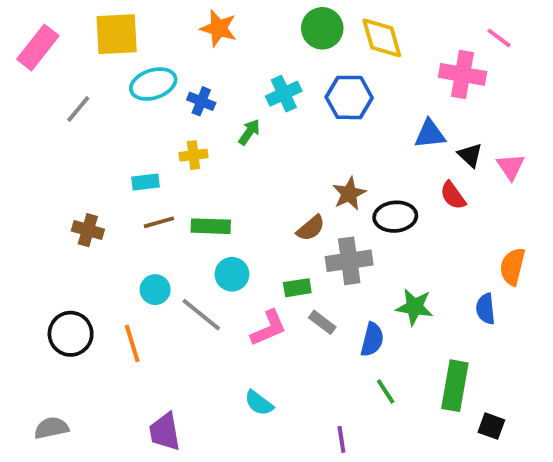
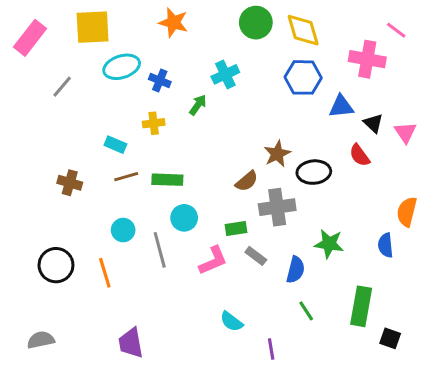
blue hexagon: (349, 97) -> (303, 77), moved
cyan rectangle: (146, 182) -> (115, 145), turned 30
gray line: (201, 315) -> (160, 250), turned 36
cyan semicircle: (259, 403) -> (231, 322), moved

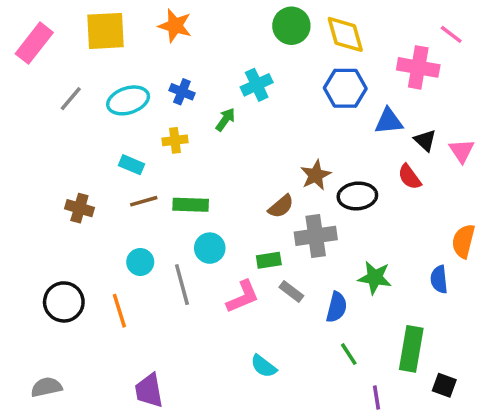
orange star: (173, 23) -> (175, 26), moved
cyan ellipse: (122, 67) -> (128, 100), moved
purple line: (271, 349) -> (377, 397), moved

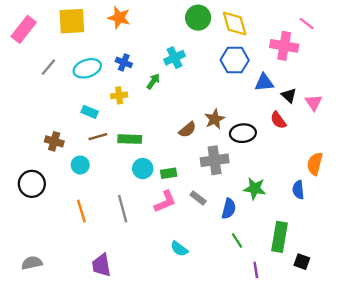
brown semicircle: (281, 206) -> (187, 130), moved
green rectangle: (269, 260) -> (169, 173), moved
cyan circle: (140, 262) -> (80, 165), moved
gray line: (182, 285) -> (123, 209), moved
black circle: (64, 302) -> (32, 184), moved

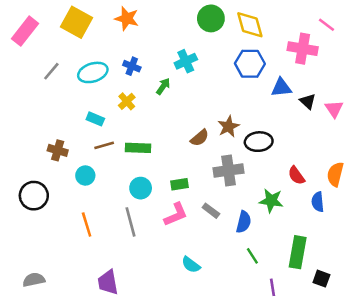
yellow square: (72, 21) -> (77, 22), turned 32
yellow cross: (119, 95) -> (127, 101), turned -35
red semicircle: (278, 120) -> (296, 175), moved
cyan circle: (143, 169) -> (141, 188), moved

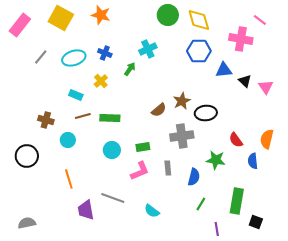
gray rectangle: (211, 211) -> (168, 168), turned 48
gray line: (131, 222) -> (113, 198), moved, turned -55
green line: (252, 256) -> (201, 204), turned 64
purple trapezoid: (108, 282) -> (86, 210), moved

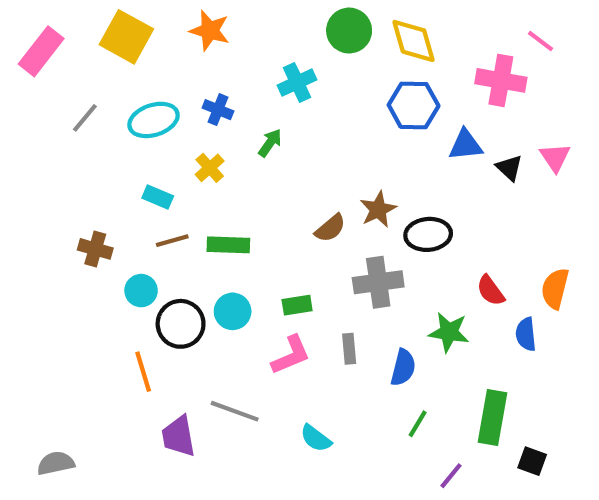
cyan cross: (148, 49) -> (297, 83), moved
pink triangle: (266, 87) -> (555, 157), moved
black circle: (27, 156) -> (181, 324), moved
purple line: (217, 229) -> (451, 476), turned 48

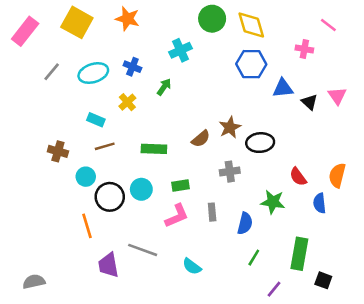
pink cross: (501, 80) -> (304, 49), size x0.6
green rectangle: (228, 245) -> (154, 149), moved
gray cross: (378, 282) -> (230, 172), size x0.7

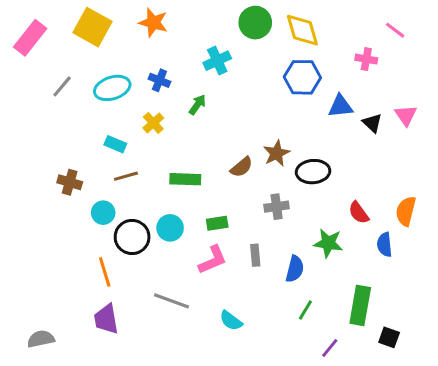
purple trapezoid: (108, 265) -> (106, 319), moved

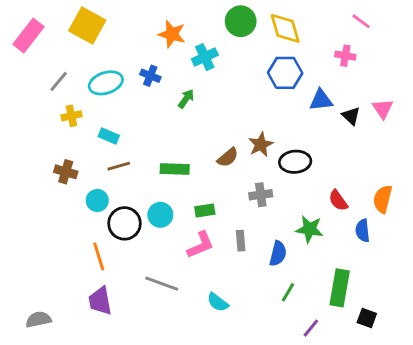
orange star: (153, 23) -> (172, 34), moved
pink line: (395, 30) -> (361, 21), moved
yellow cross: (153, 123) -> (71, 116), moved, turned 30

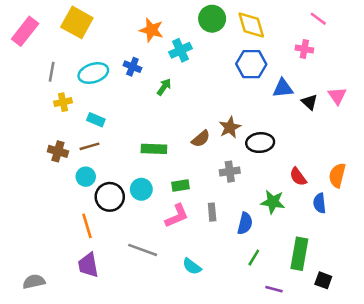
gray line: (59, 81) -> (52, 72), turned -30
brown line: (119, 166) -> (90, 146), moved
purple line: (311, 328) -> (274, 289), turned 66

